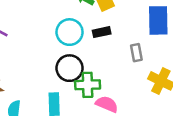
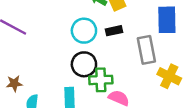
gray rectangle: (136, 53) -> (146, 50), size x1.6

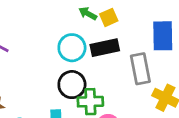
black rectangle: (114, 31) -> (105, 48), size x1.5

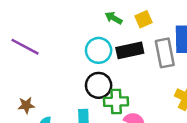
yellow square: (109, 17) -> (144, 19), moved
gray rectangle: (140, 69) -> (165, 53), moved

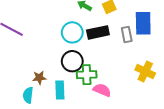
gray rectangle: (165, 53) -> (127, 34), size x0.7
brown star: (26, 105) -> (39, 78), moved

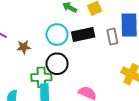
green cross: (87, 75) -> (41, 77), moved
brown star: (39, 78) -> (24, 47), moved

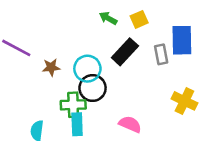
cyan circle: (57, 34) -> (87, 69), moved
black rectangle: (83, 34) -> (125, 52), turned -35

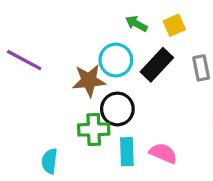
brown star: (51, 67) -> (89, 81), moved, size x1.5
cyan circle: (87, 69) -> (116, 60), moved
cyan rectangle: (77, 124) -> (127, 152), moved

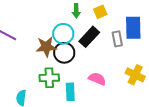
green arrow: (136, 24) -> (76, 11), turned -120
black circle: (117, 109) -> (64, 53), moved
pink semicircle: (163, 153) -> (97, 79), moved

